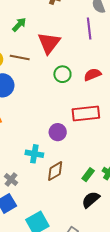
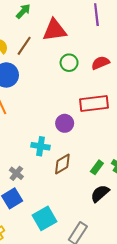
red triangle: (49, 43) -> (55, 30), turned 45
brown line: (20, 58) -> (24, 46), turned -66

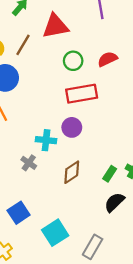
red rectangle: (94, 104) -> (82, 94), moved
cyan cross: (41, 146) -> (46, 140), moved
gray cross: (16, 173) -> (29, 163), moved

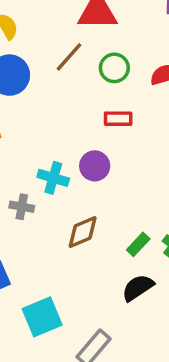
brown line: (23, 45) -> (69, 57), moved
red rectangle: (82, 94) -> (118, 119), size x0.6
gray cross: (29, 163) -> (22, 207), turned -35

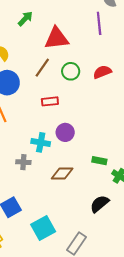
red rectangle: (118, 119) -> (50, 101), moved
brown diamond: (83, 232) -> (62, 174), turned 30
green rectangle: (138, 244) -> (99, 161), moved, turned 64

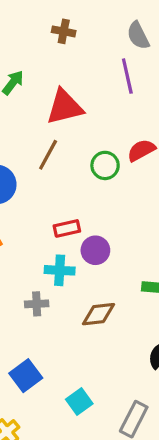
green circle: (71, 71) -> (105, 165), moved
red rectangle: (50, 101) -> (67, 228), moved
cyan square: (43, 228) -> (79, 402), size x0.7

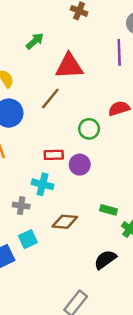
green circle: (105, 165) -> (89, 129), moved
purple circle: (95, 250) -> (80, 165), moved
cyan square: (79, 402) -> (28, 239), moved

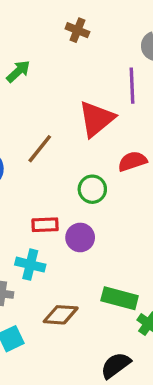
red triangle: (69, 66) -> (96, 119), moved, turned -36
green rectangle: (108, 210) -> (120, 298), size x1.5

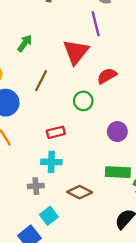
green arrow: (18, 71) -> (25, 43), moved
purple circle: (80, 237) -> (117, 132), moved
brown diamond: (61, 315) -> (80, 192), turned 35

